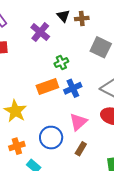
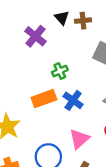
blue cross: (73, 88) -> (73, 100), turned -30

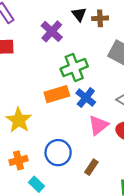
green cross: (60, 71) -> (74, 68), size x1.6
pink triangle: (79, 139) -> (98, 125), moved

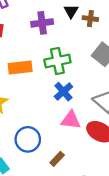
purple cross: (52, 31) -> (42, 23), turned 30
orange rectangle: (57, 94) -> (20, 68), moved
pink triangle: (98, 125) -> (71, 120), turned 35

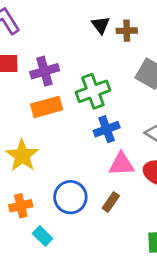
purple cross: (42, 23) -> (45, 71), moved
blue cross: (63, 92) -> (107, 129), turned 30
brown rectangle: (57, 159) -> (111, 202), moved

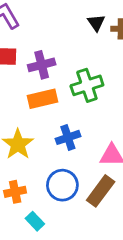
blue cross: (107, 129) -> (68, 137), moved
brown rectangle: (111, 202) -> (101, 191), size x1.6

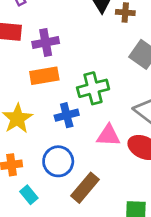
green cross: (87, 85) -> (93, 88), moved
brown rectangle: (101, 191) -> (85, 188), moved

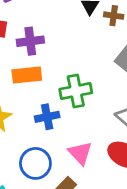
pink triangle: (108, 135) -> (80, 153), moved, turned 40

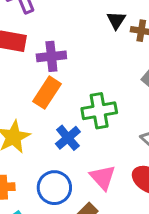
orange rectangle: (27, 75) -> (47, 93), turned -52
blue cross: (47, 117) -> (68, 138), turned -30

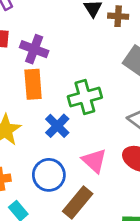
purple cross: (51, 56) -> (34, 49), turned 32
orange rectangle: (47, 93) -> (33, 84), turned -32

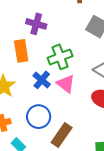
purple cross: (34, 49) -> (36, 24), moved
pink triangle: (94, 161) -> (66, 84), moved

